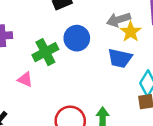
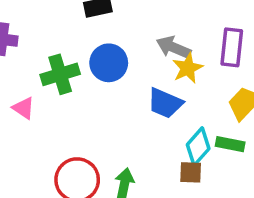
gray arrow: (119, 20) -> (174, 47), turned 30

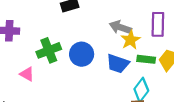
blue circle: (109, 63) -> (82, 54), moved
green rectangle: (230, 144) -> (146, 59), moved

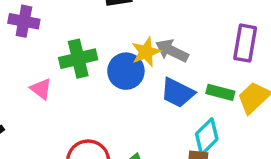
gray arrow: (120, 27) -> (172, 51), moved
yellow star: (130, 40) -> (146, 52), moved

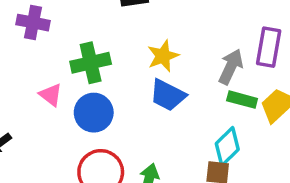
gray arrow: (172, 51) -> (231, 67), moved, turned 88
blue circle: (126, 71) -> (94, 113), moved
blue trapezoid: (177, 93) -> (168, 95), moved

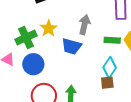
yellow star: (163, 56) -> (49, 28), moved
gray arrow: (231, 67) -> (84, 25), moved

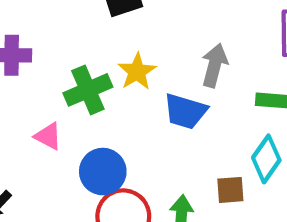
blue circle: (33, 64) -> (103, 172), moved
brown square: (107, 83) -> (230, 190), moved

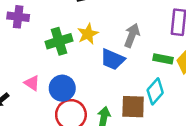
pink triangle: (48, 136) -> (32, 83), moved
brown square: (230, 190) -> (133, 107), size x1.5

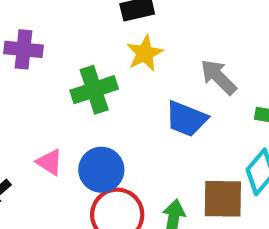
yellow star: (88, 34) -> (145, 53), moved
gray arrow: (132, 35) -> (218, 77), turned -65

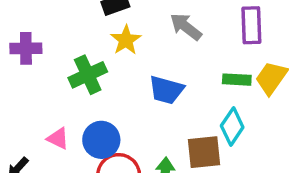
gray arrow: (218, 77) -> (186, 27), moved

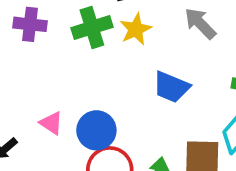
green cross: (88, 75) -> (92, 28), moved

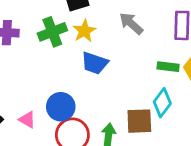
blue trapezoid: (171, 87) -> (95, 63), moved
pink triangle: (51, 123) -> (27, 120), moved

